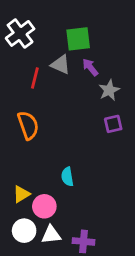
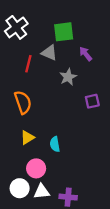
purple arrow: (90, 67) -> (86, 54), moved
gray star: (109, 90) -> (68, 77), moved
yellow triangle: (21, 194) -> (27, 138), moved

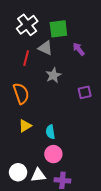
white cross: (16, 27) -> (27, 25), moved
gray star: (68, 77) -> (53, 75), moved
pink circle: (36, 168) -> (53, 154), moved

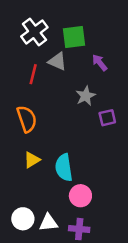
gray star: (53, 75) -> (86, 96), moved
cyan semicircle: (50, 132) -> (64, 168), size x1.5
pink circle: (53, 154) -> (80, 196), moved

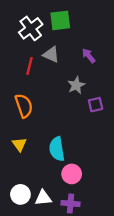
green square: (74, 37) -> (60, 20), moved
yellow triangle: (32, 160) -> (19, 144), moved, turned -35

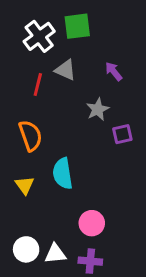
cyan semicircle: (57, 149) -> (63, 174), moved

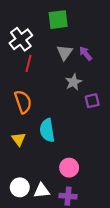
white cross: (39, 36) -> (21, 39), moved
gray triangle: (65, 70) -> (65, 52), moved, turned 42

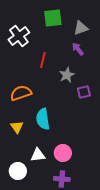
gray triangle: (65, 52) -> (81, 28), moved, turned 35
red line: (29, 63) -> (43, 60), moved
orange semicircle: (23, 102) -> (21, 93), turned -90
white triangle: (42, 191) -> (38, 155), moved

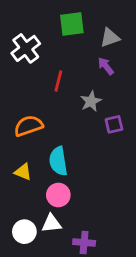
yellow triangle: (17, 127) -> (23, 172), turned -32
pink circle: (63, 153) -> (58, 195), moved
white triangle: (38, 155) -> (52, 223), moved

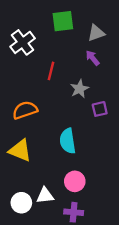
cyan semicircle: (58, 161) -> (68, 141), moved
yellow triangle: (23, 172) -> (20, 150), size x1.5
pink circle: (58, 195) -> (75, 181), moved

